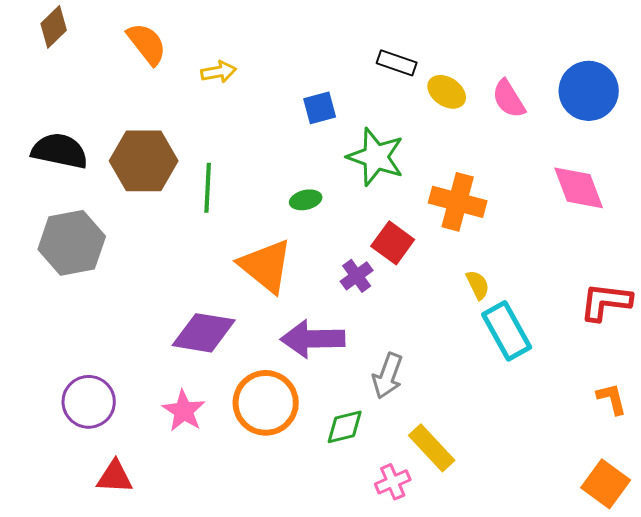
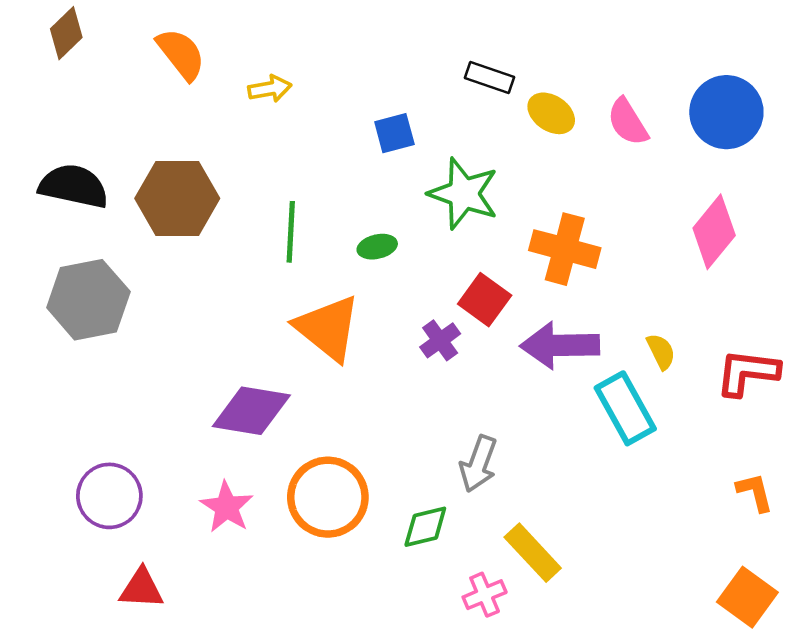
green line: (208, 188) -> (291, 232), moved
pink diamond: (579, 188) -> (714, 232), turned 60
yellow semicircle: (478, 285) -> (661, 352), moved
purple arrow: (313, 339) -> (560, 345), moved

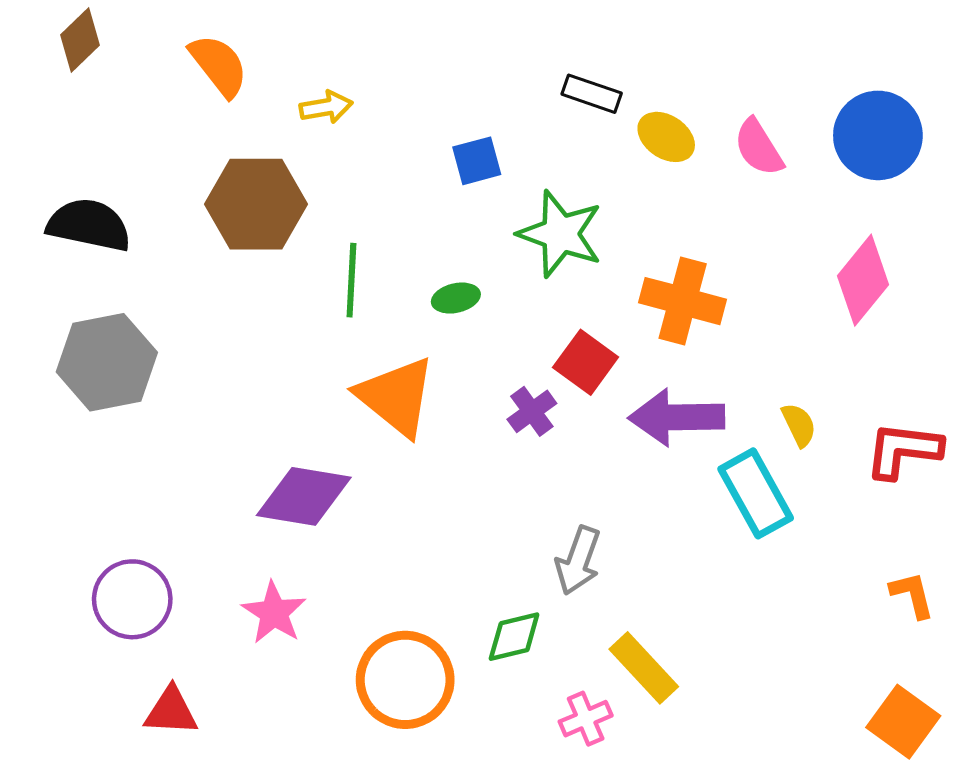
brown hexagon: (177, 198) -> (256, 204), moved
orange circle: (328, 497) -> (405, 680), moved

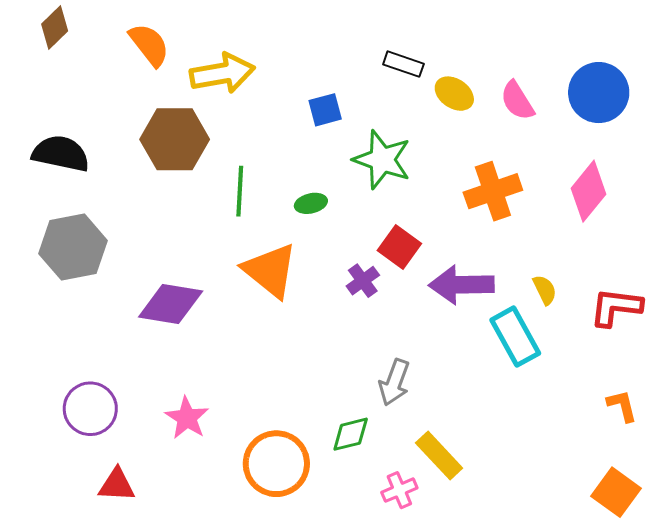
yellow arrow: (326, 107) -> (222, 73), size x1.8
orange cross: (683, 301) -> (493, 191), moved, turned -34
purple diamond: (304, 496) -> (171, 304), moved

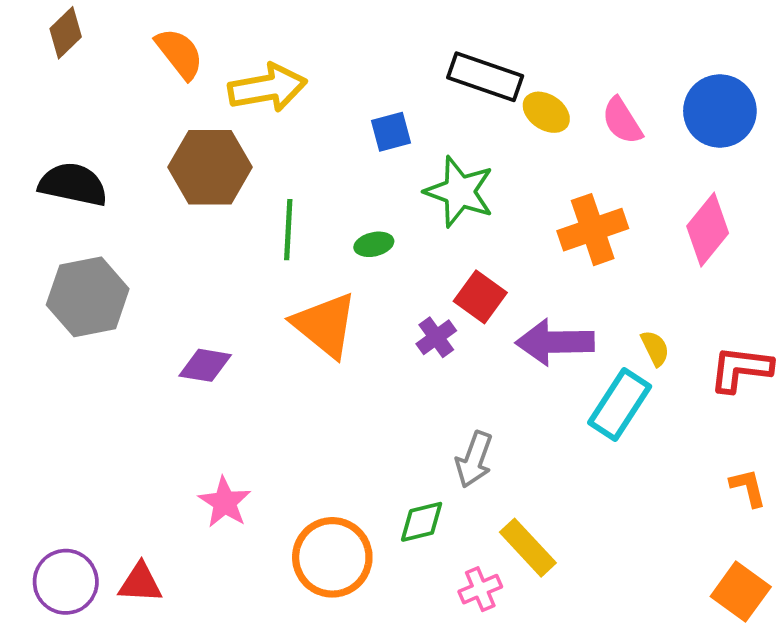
black rectangle: (403, 64) -> (485, 77), size x1.5
purple diamond: (171, 304) -> (205, 365), size x0.7
cyan rectangle: (515, 337) -> (620, 404), turned 62
purple circle: (90, 409) -> (66, 582), moved

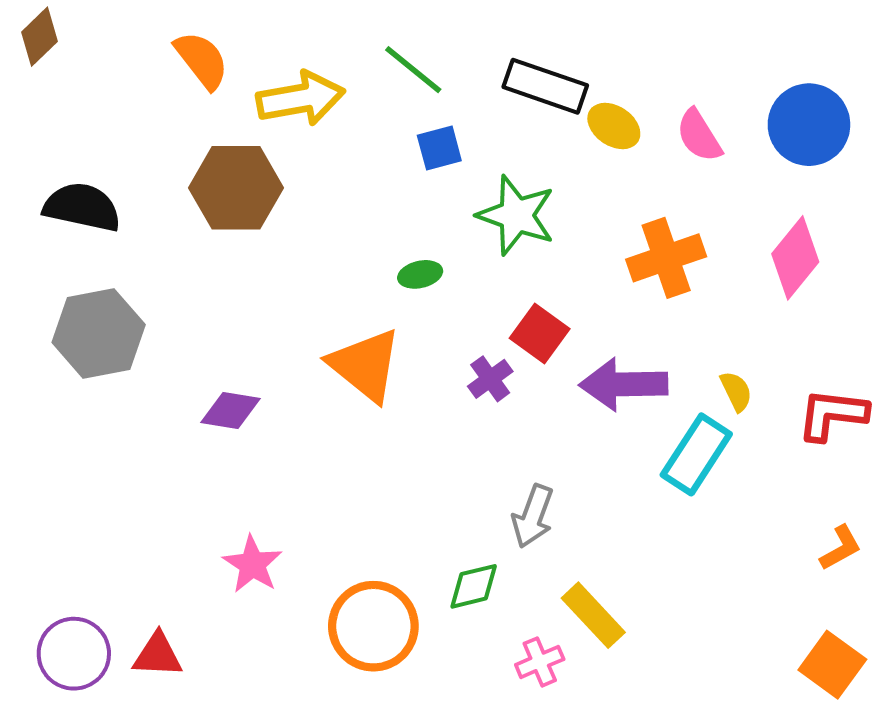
brown diamond: (66, 33) -> (39, 37), moved
green line: (288, 230) -> (413, 70), moved, turned -54
orange L-shape: (748, 488) -> (841, 548), turned 75

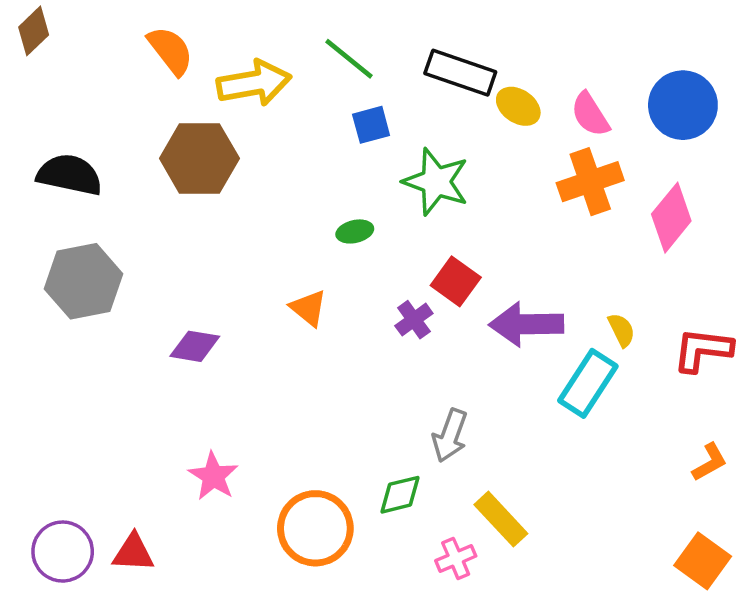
orange cross: (666, 258) -> (590, 182), moved
orange triangle: (365, 365) -> (308, 308), size x0.6

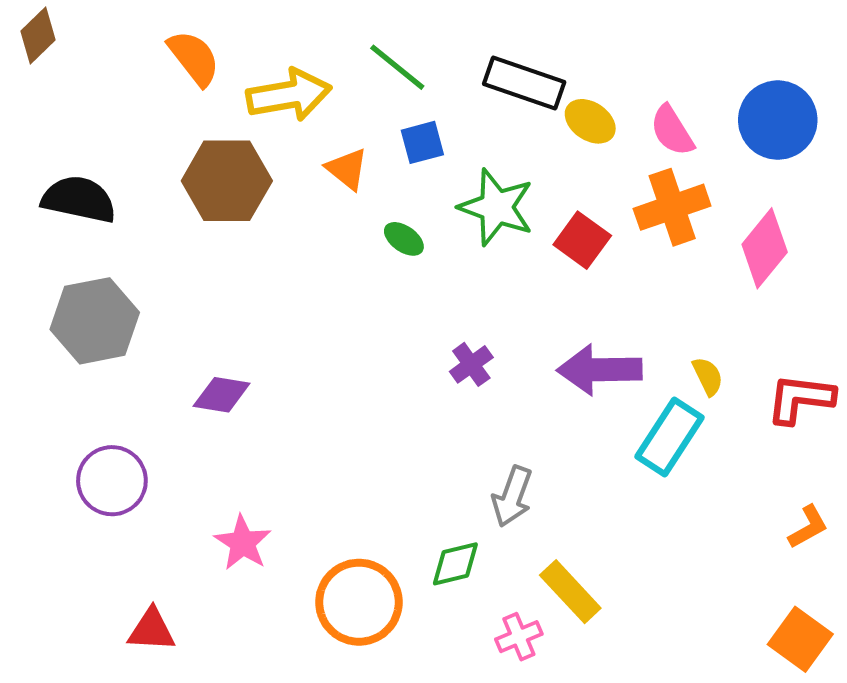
green ellipse: (355, 231) -> (404, 239), moved, turned 48
red square: (456, 281) -> (582, 240), moved
orange triangle: (308, 308) -> (347, 169), moved
purple circle: (63, 552) -> (112, 481), moved

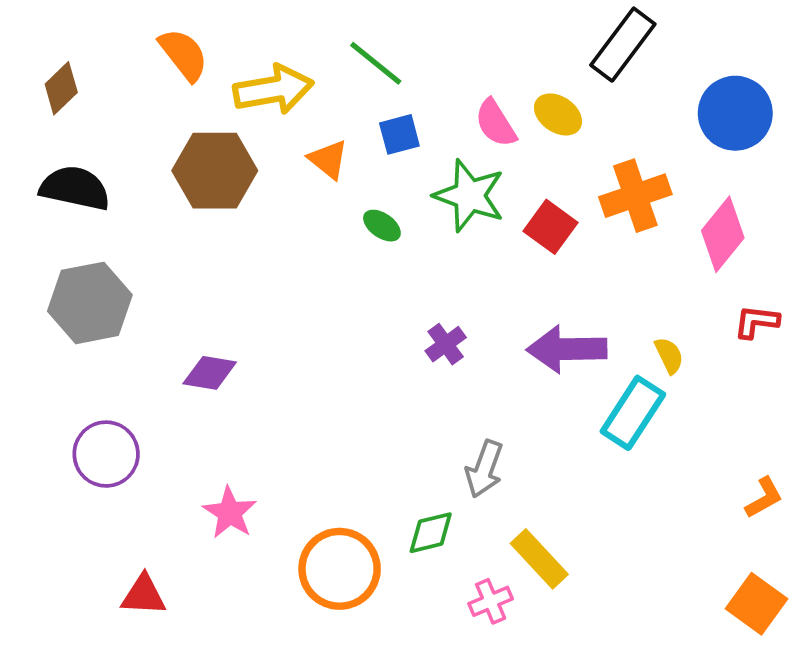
brown diamond: (38, 35) -> (61, 88), moved
black rectangle: (524, 83) -> (623, 45), moved, turned -72
pink semicircle: (672, 131) -> (496, 123), moved
red L-shape: (800, 399) -> (756, 322), moved, size x0.7

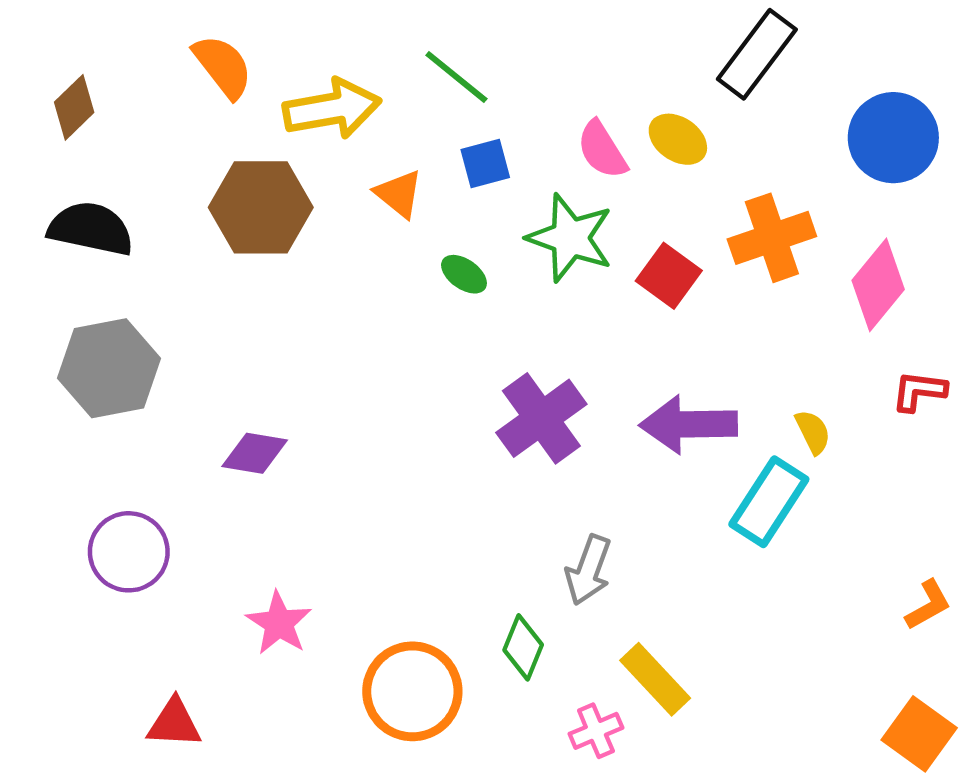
purple cross: (446, 344) -> (541, 418), size x1.8
green diamond: (431, 533) -> (523, 647), turned -54

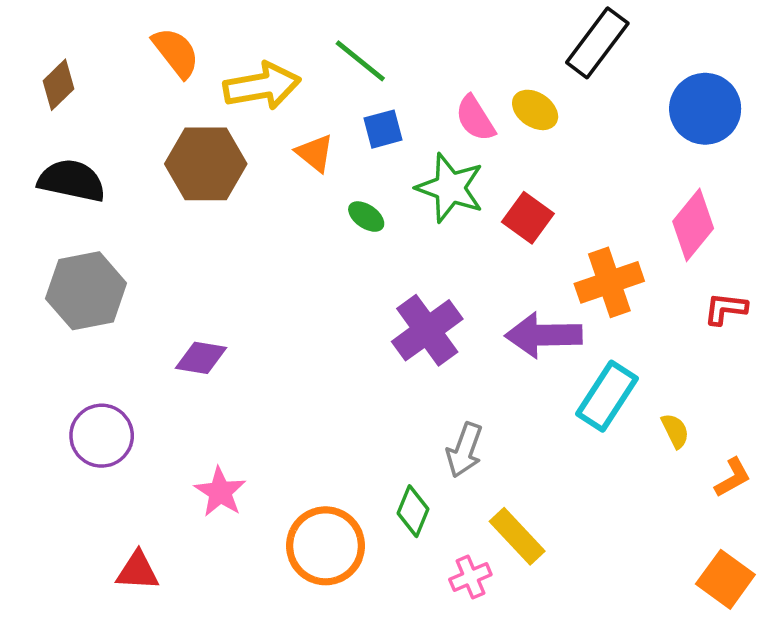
orange cross: (772, 238) -> (609, 282), moved
yellow semicircle: (813, 432) -> (675, 431), moved

